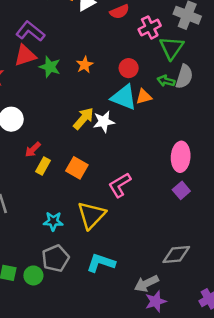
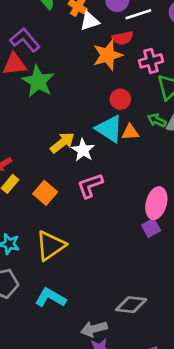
orange star: (85, 65) -> (108, 55), moved, size x1.6
green star: (50, 67) -> (38, 81), size x1.4
white star: (104, 122) -> (83, 150), turned 30
pink L-shape: (120, 185) -> (90, 186), moved
purple square: (181, 190) -> (151, 228), moved

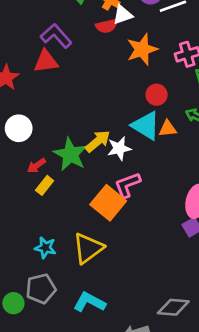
red semicircle: (123, 38) -> (107, 26), moved
green star: (38, 81) -> (70, 154), moved
white star: (83, 150) -> (119, 148), turned 30
orange square: (45, 193) -> (108, 203), moved, size x1.4

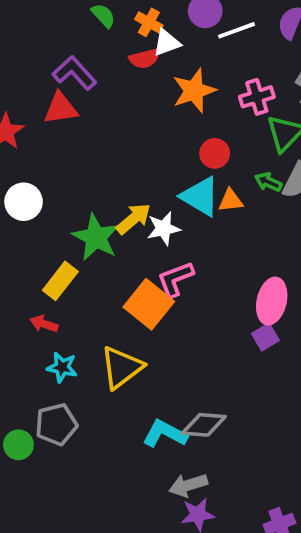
red arrow: (36, 166) -> (44, 324), moved, turned 54
yellow rectangle: (45, 185) -> (60, 281), size x1.4
cyan L-shape: (89, 302) -> (165, 434), moved
gray diamond: (173, 307) -> (204, 425), moved

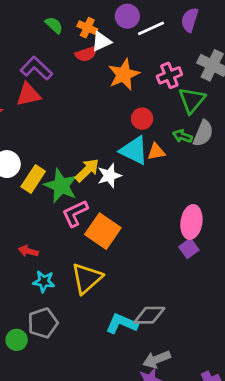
pink L-shape: (175, 279) -> (75, 213), moved
yellow rectangle: (60, 281) -> (33, 179), moved
gray arrow: (188, 485) -> (157, 359), moved

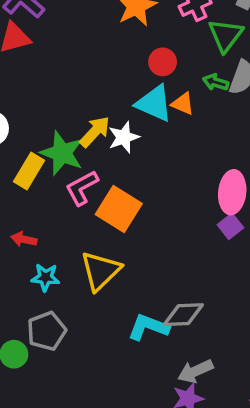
orange triangle: (156, 152) -> (183, 104), turned 36
yellow rectangle: (33, 179) -> (29, 171), moved

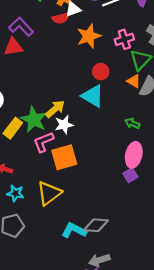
green arrow: (216, 82) -> (132, 123), moved
orange triangle: (183, 104) -> (134, 81), moved
white star: (124, 137) -> (64, 125), moved
orange square: (119, 209) -> (64, 157), turned 36

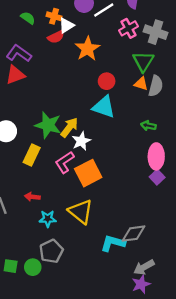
pink cross: (124, 39) -> (129, 28), moved
green star: (34, 120) -> (48, 125), moved
yellow triangle: (49, 193) -> (81, 212), turned -32

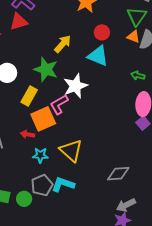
yellow arrow: (69, 127) -> (63, 44), moved
white star: (81, 141) -> (75, 86), size x1.4
orange square: (88, 173) -> (43, 119), moved
cyan L-shape: (113, 243) -> (63, 184), moved

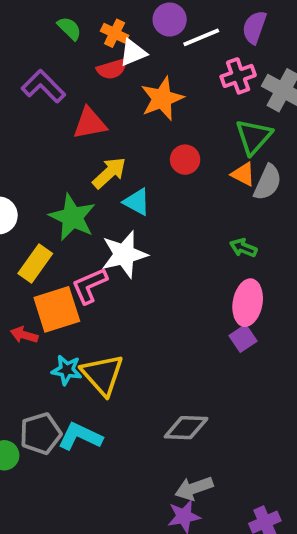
red triangle: (19, 22) -> (90, 123), moved
cyan triangle: (98, 56) -> (137, 202), moved, size x0.7
cyan star: (40, 155) -> (67, 370), moved

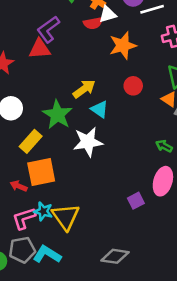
purple L-shape: (43, 86) -> (48, 29), turned -88
red triangle: (90, 123) -> (40, 49), moved
pink L-shape: (89, 286) -> (24, 218), moved
purple square: (243, 338) -> (136, 201), moved

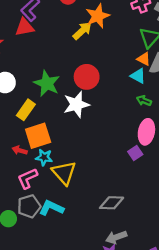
red circle: (133, 86) -> (87, 77), moved, size x1.5
yellow arrow: (84, 89) -> (82, 31), moved
cyan triangle: (100, 109) -> (138, 76), moved
purple square: (136, 201) -> (135, 153), moved
cyan star: (43, 211) -> (44, 157), moved

